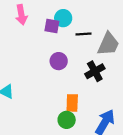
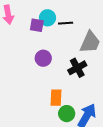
black line: (84, 34) -> (66, 23), moved
green circle: (67, 120) -> (67, 114), moved

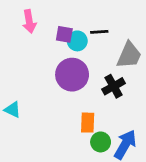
cyan circle: (47, 18) -> (77, 41), moved
purple circle: (43, 58) -> (72, 75), size x1.6

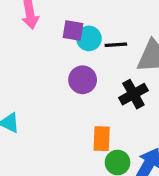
black line: (99, 32) -> (116, 45), moved
purple circle: (72, 75) -> (83, 80), size x0.7

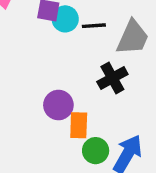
purple circle: (83, 80) -> (58, 105), moved

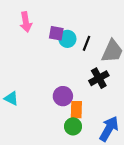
black line: (94, 26) -> (86, 43), turned -64
green circle: (96, 151) -> (73, 126), moved

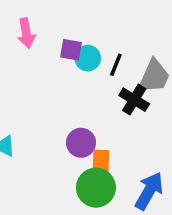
black cross: (99, 78) -> (134, 100), moved, turned -30
green circle: (73, 126) -> (96, 188), size x1.5

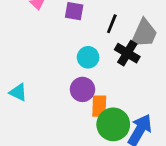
cyan circle: (88, 58) -> (88, 57), moved
green circle: (96, 188) -> (113, 124), moved

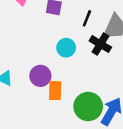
purple circle: (82, 89) -> (40, 76), moved
orange rectangle: (99, 106) -> (55, 91), moved

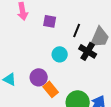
orange rectangle: (55, 91) -> (51, 89), turned -42

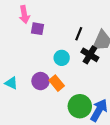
purple square: (50, 21) -> (37, 29), moved
orange rectangle: (51, 89) -> (57, 83), moved

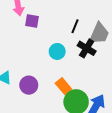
purple circle: (41, 81) -> (29, 85), moved
orange rectangle: (57, 83) -> (63, 86), moved

